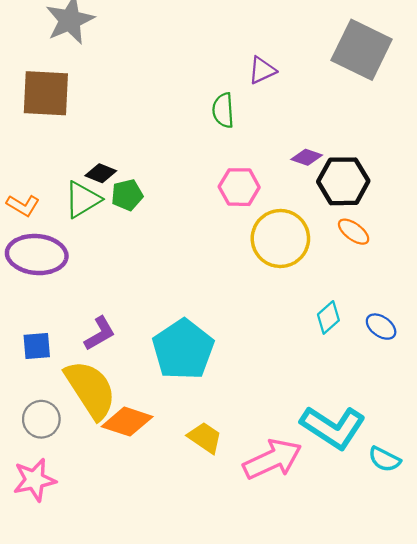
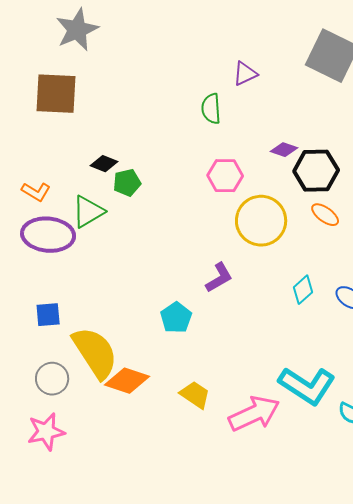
green triangle: (82, 200) -> (88, 212), moved
purple L-shape: (100, 333) -> (219, 278), moved
cyan pentagon: (183, 349) -> (176, 318), size x0.6

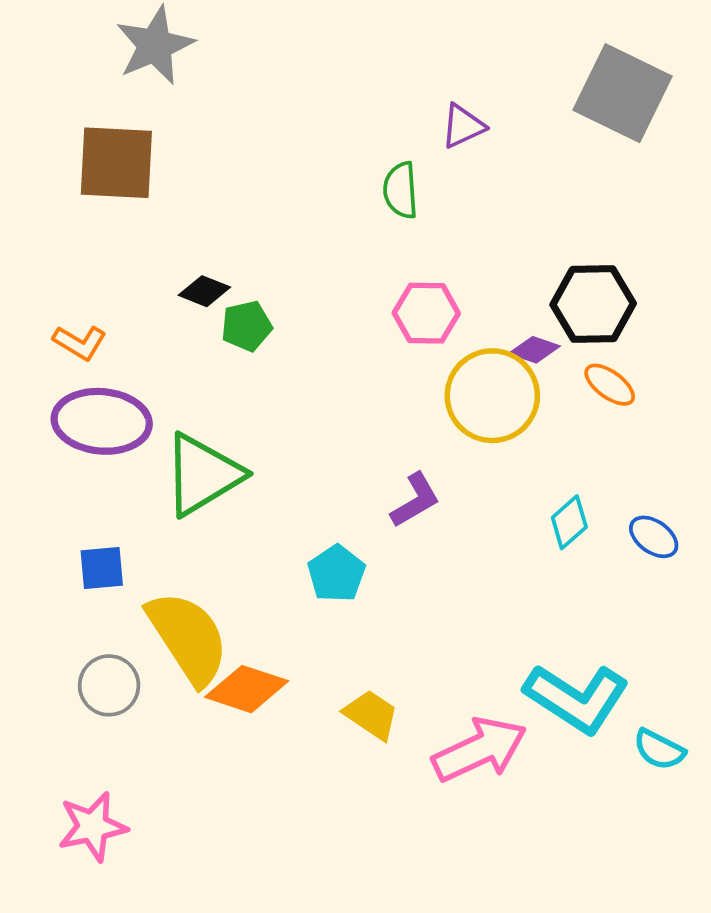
purple diamond: (284, 150) -> (534, 350), moved
green triangle: (88, 212) -> (203, 475), moved, size x1.4
pink star: (46, 432) -> (93, 827), moved

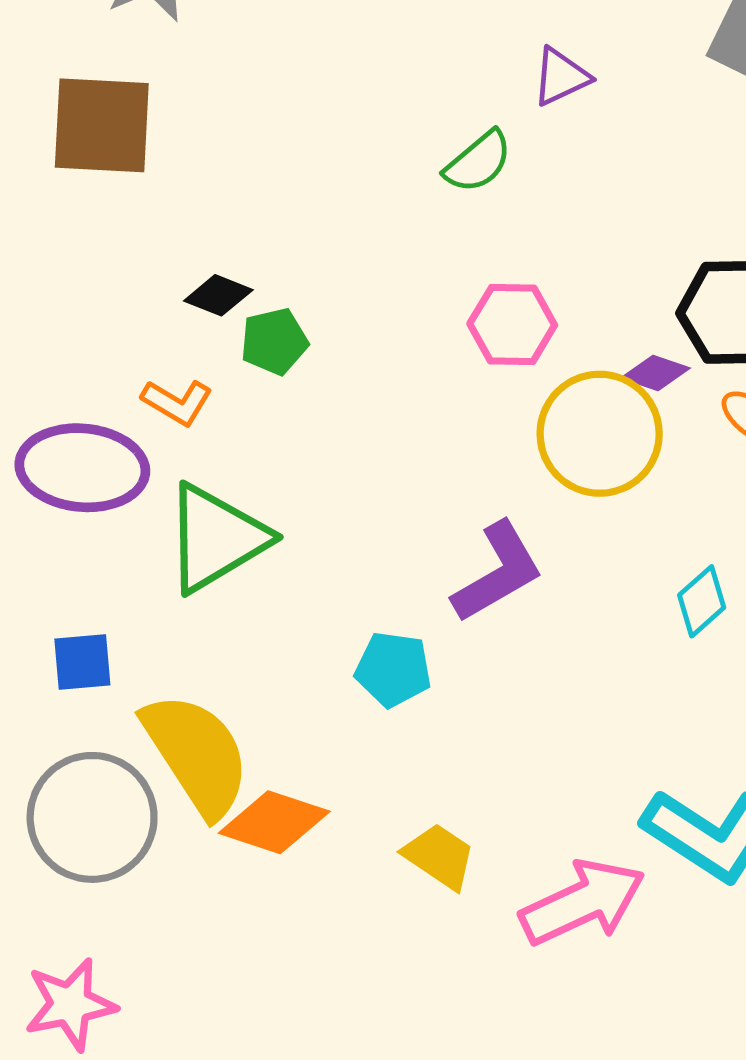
green semicircle: (401, 190) -> (478, 162), turned -126
orange L-shape: (80, 342) -> (177, 402), moved
purple L-shape: (415, 500) -> (498, 572), size x1.4
cyan pentagon: (336, 574) -> (393, 669), turned -30
gray circle: (109, 685) -> (92, 817), size x1.6

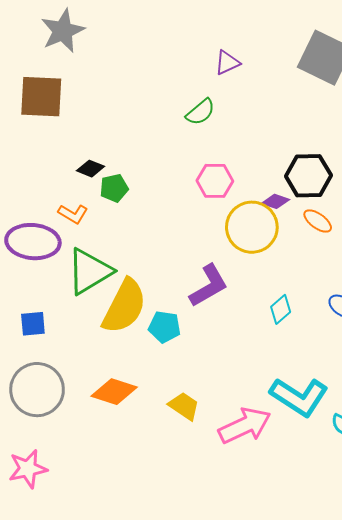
purple triangle: (561, 77) -> (227, 63), moved
cyan diamond: (702, 601) -> (281, 309), moved
yellow semicircle: (197, 754) -> (124, 306), moved, turned 60

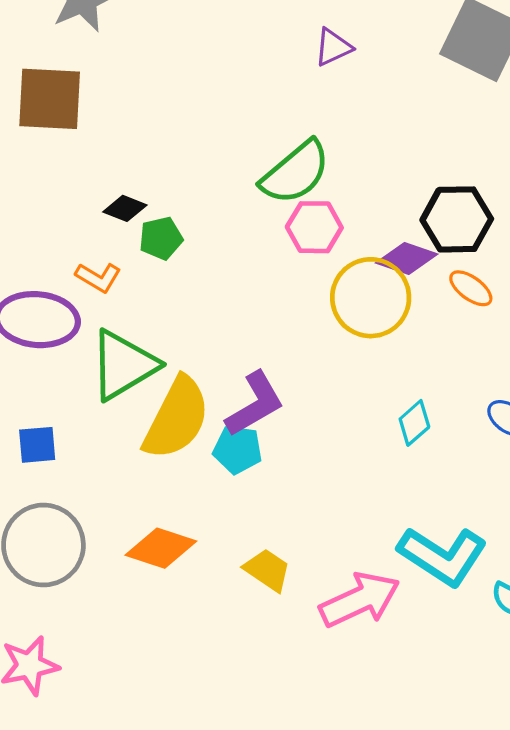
green semicircle: (200, 112) -> (295, 172), moved, size x1.6
purple diamond: (276, 201) -> (407, 259), size x1.4
purple L-shape: (209, 286) -> (255, 404), moved

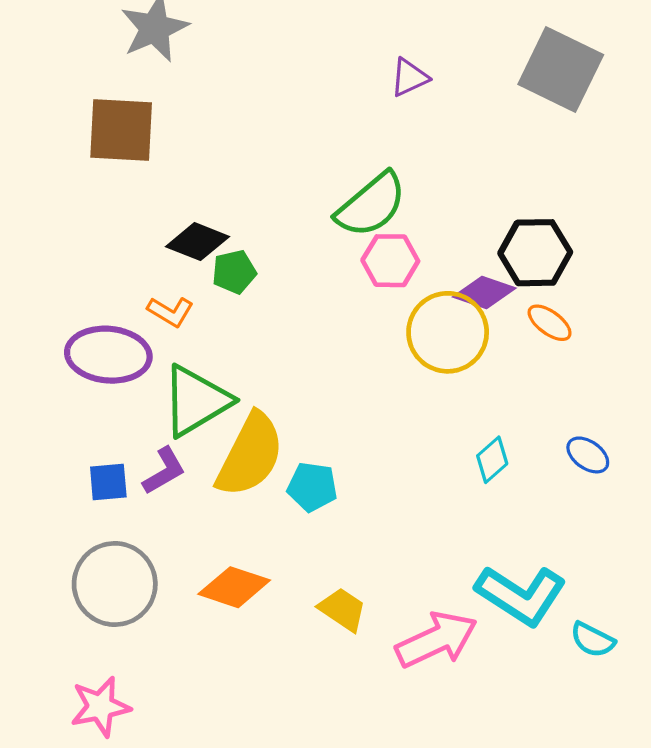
black diamond: (125, 208) -> (198, 242), size x1.4
purple L-shape: (255, 404) -> (164, 471), moved, size x0.7

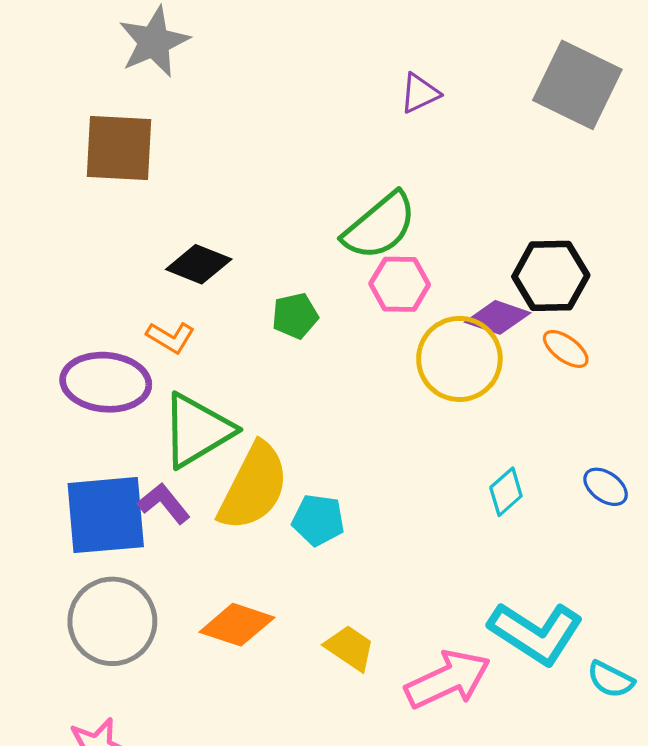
green pentagon: (234, 272) -> (295, 316), moved
purple L-shape: (164, 471) -> (164, 503), turned -99
blue square: (108, 482) -> (106, 515), size x2.0

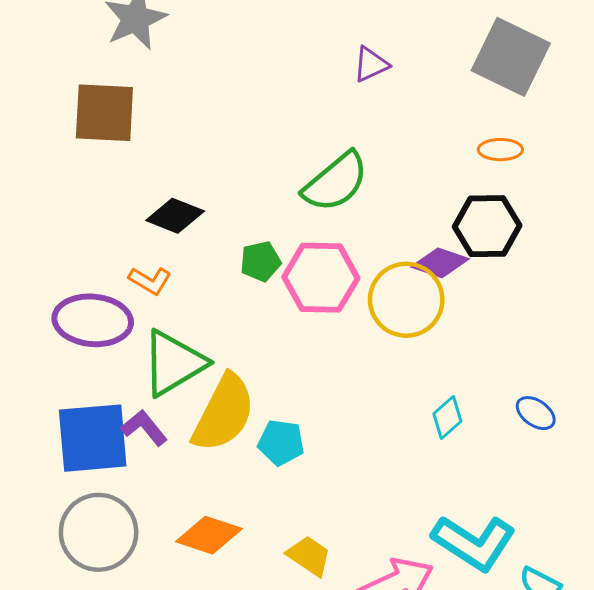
pink hexagon: (400, 284) -> (321, 278), moved, size x1.4
orange ellipse: (566, 349) -> (500, 150), moved, turned -36

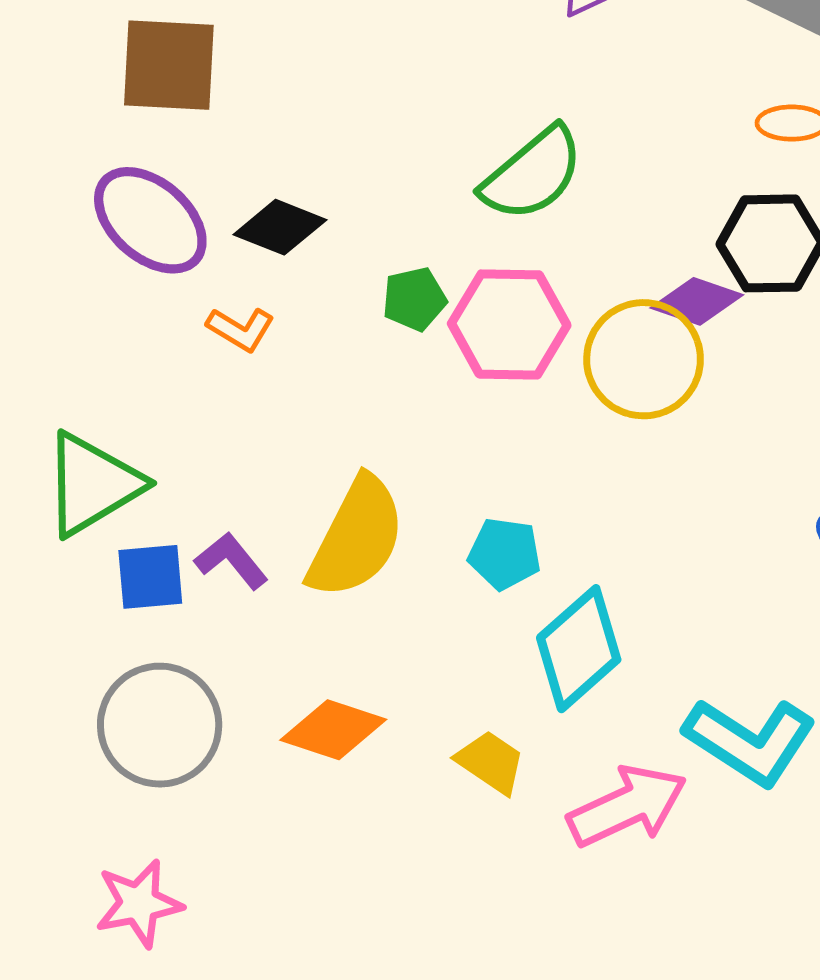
purple ellipse: (93, 320) -> (150, 220), moved, turned 36
green triangle: (174, 363) -> (92, 484), moved
cyan diamond: (447, 417) -> (579, 649), moved, size x1.8
blue square: (93, 438) -> (150, 577), size x0.6
cyan pentagon: (281, 442) -> (505, 554), moved

